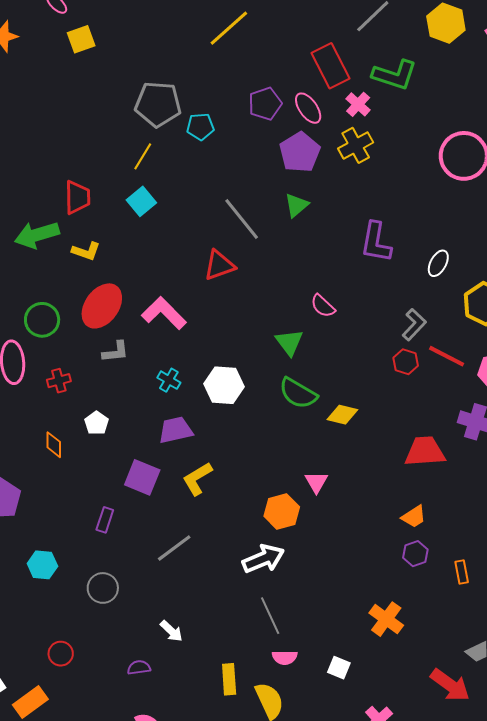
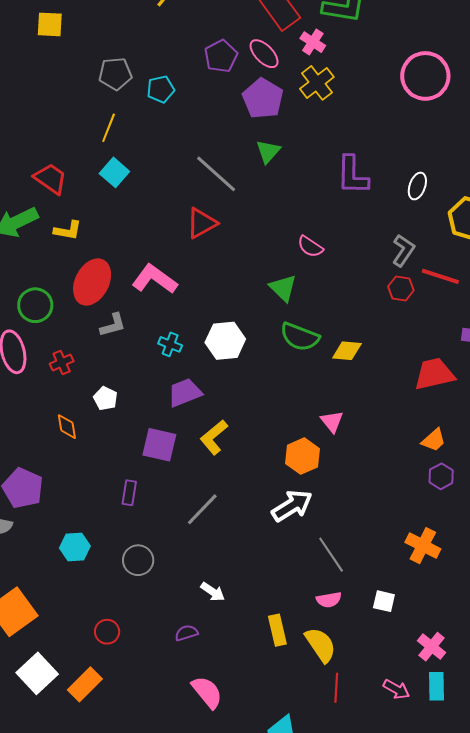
yellow square: (81, 39) -> (50, 24), moved, turned 32
gray pentagon: (158, 104) -> (115, 74), size x0.7
red trapezoid: (77, 197) -> (51, 179), turned -45
gray line: (270, 616) -> (331, 555), moved

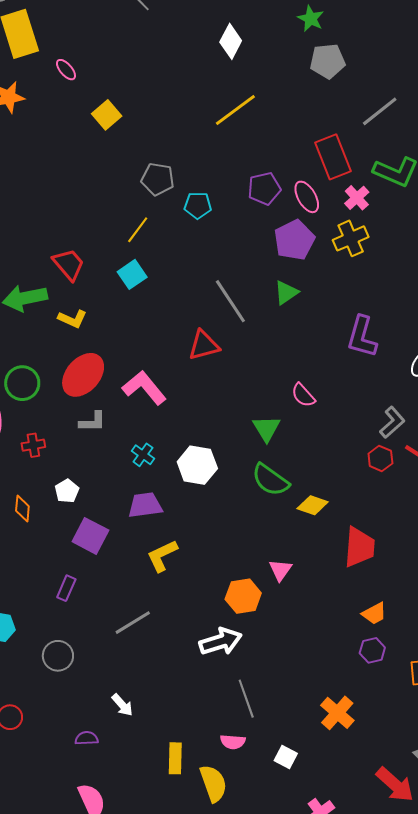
yellow square: (50, 24) -> (107, 115), turned 32
red trapezoid: (434, 374) -> (359, 547), moved, turned 93
purple square: (159, 445) -> (90, 536), moved

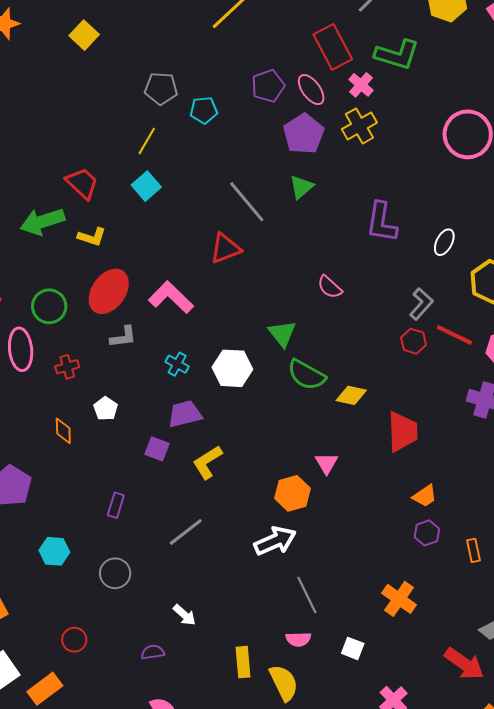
yellow square: (107, 115) -> (84, 35), moved
green triangle: (266, 428) -> (282, 334), moved
purple square: (90, 536) -> (157, 449), moved, size x0.7

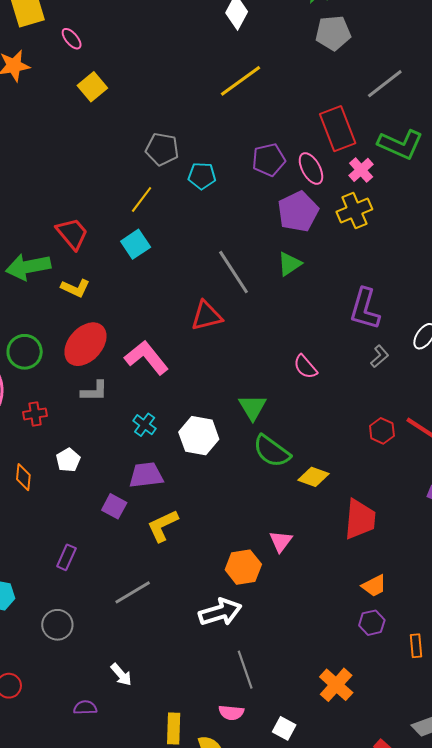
gray L-shape: (421, 304) -> (380, 356), moved, size x0.7

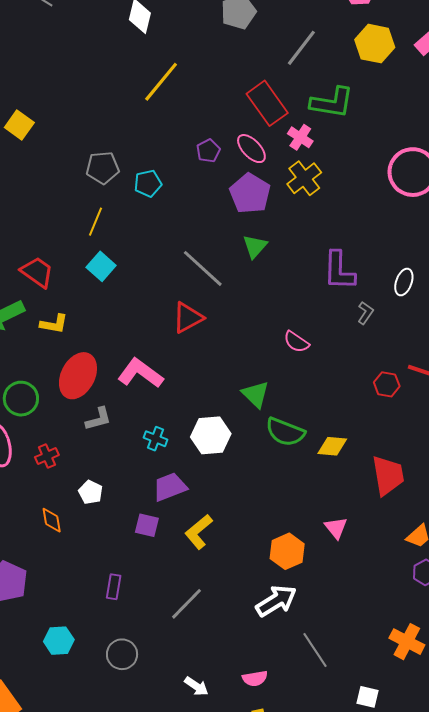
purple pentagon: (269, 160) -> (208, 151), size x0.7
pink triangle: (281, 541) -> (336, 528), moved
pink semicircle: (231, 713) -> (255, 678), moved

